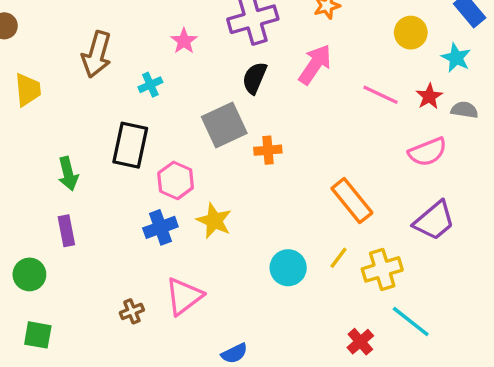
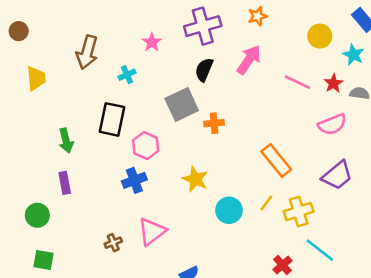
yellow star: (214, 221) -> (195, 179), moved

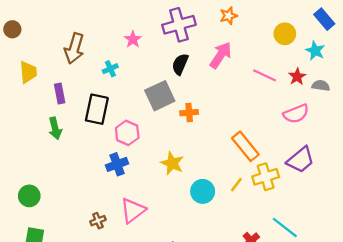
purple rectangle: (65, 183) -> (60, 93), moved
yellow cross: (299, 212) -> (266, 177), moved

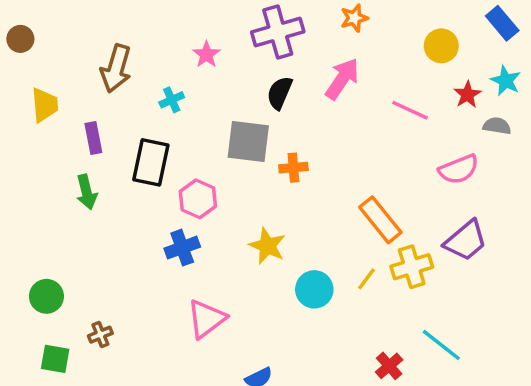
cyan star: (315, 51) -> (506, 81), moved
red star: (297, 77) -> (467, 95), moved
gray square: (160, 96) -> (248, 142), turned 32
brown cross: (98, 221) -> (100, 335), moved

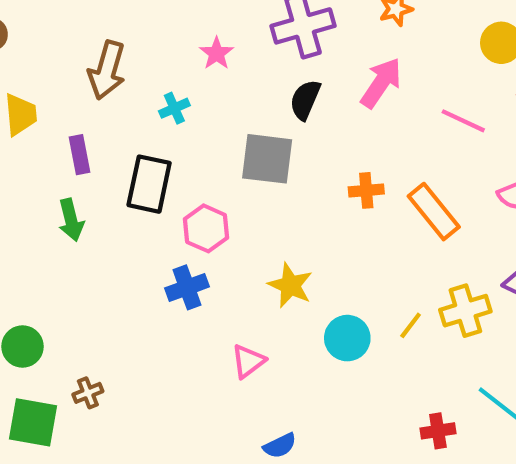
orange cross: (293, 168) -> (366, 190), moved
orange rectangle: (380, 220) -> (434, 212), moved
pink triangle: (206, 319) -> (248, 361), moved, size x0.7
green square: (55, 359) -> (33, 422), size x1.4
red cross: (389, 366) -> (438, 431), turned 32

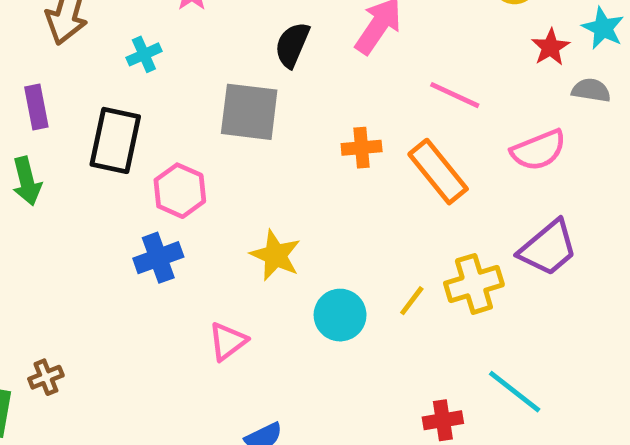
pink line: (463, 121) -> (455, 95), moved

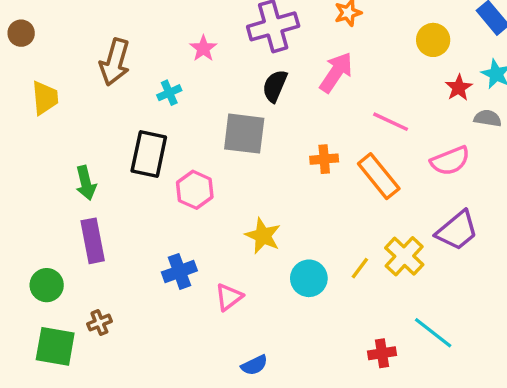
purple rectangle: (36, 107) -> (93, 241), moved, size x1.4
blue cross: (158, 258) -> (179, 271), moved
yellow cross: (474, 284) -> (404, 256), turned -30

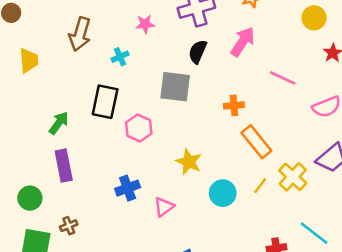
pink star: (203, 48) -> (145, 24), turned 30
orange rectangle: (379, 176) -> (256, 142), moved
green arrow: (86, 183) -> (59, 123), turned -130

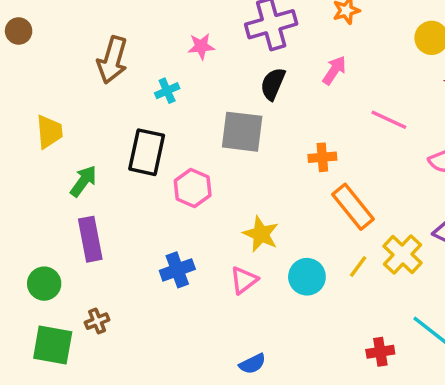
pink arrow: (243, 42) -> (334, 70), size x0.7
yellow trapezoid: (29, 60) -> (49, 132), moved
pink triangle: (164, 207) -> (244, 280), moved

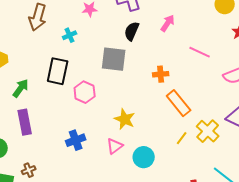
cyan circle: (307, 277) -> (144, 157), moved

